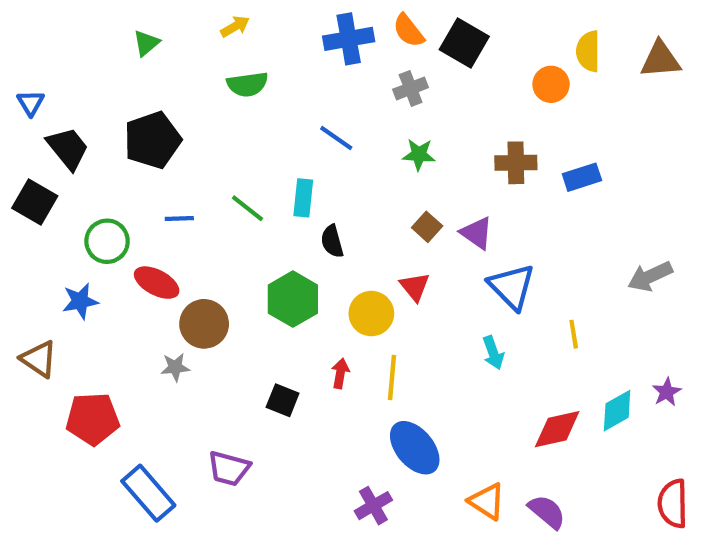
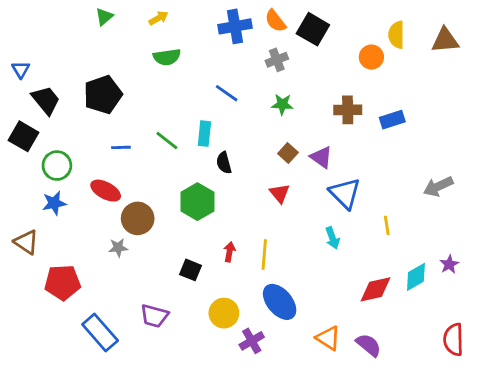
green triangle: (146, 43) -> (104, 17), moved
green circle: (107, 241) -> (57, 166), moved
yellow circle: (371, 314) -> (224, 313), moved

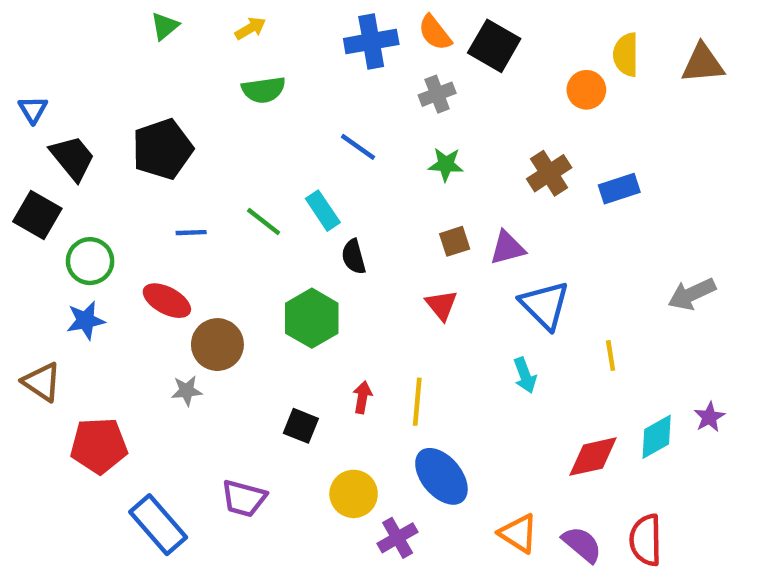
brown cross: (348, 110) -> (549, 173), turned -32
cyan rectangle: (204, 134) -> (323, 211), turned -40
brown square: (288, 153) -> (455, 241), turned 30
purple triangle: (321, 157) -> (507, 248), turned -50
red semicircle: (453, 339) -> (646, 540), moved

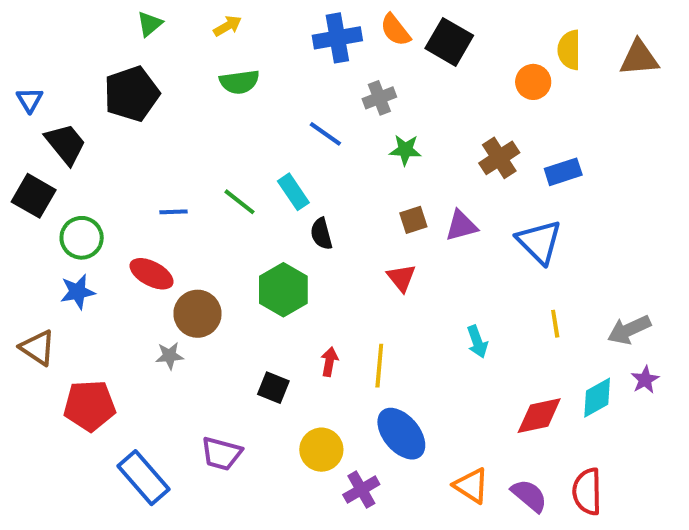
gray cross: (437, 94) -> (379, 98), moved
black pentagon: (163, 149) -> (132, 94), moved
gray arrow: (692, 294) -> (629, 330), moved
blue triangle: (545, 305) -> (539, 242), moved

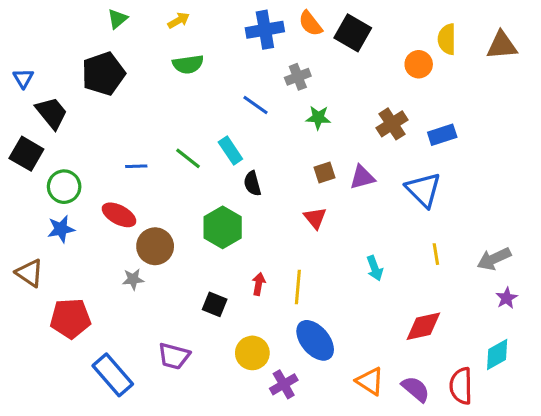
cyan diamond: (597, 398) -> (497, 355), moved

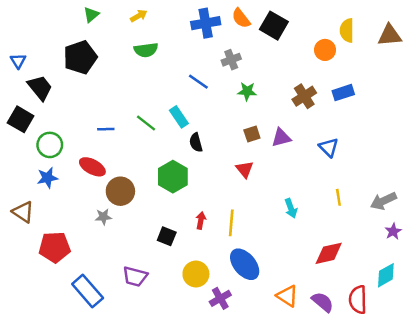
blue rectangle: (442, 135) -> (343, 93), moved
blue triangle: (423, 190) -> (329, 147), size x0.7

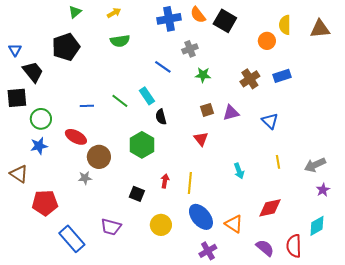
black square: (21, 119) -> (17, 98), turned -35
orange triangle: (287, 296) -> (234, 224), moved
purple cross: (220, 298) -> (208, 251), moved

